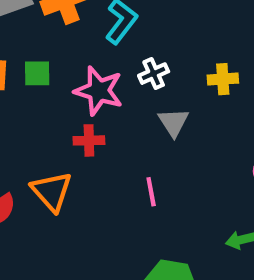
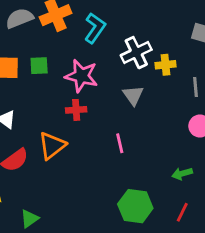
white cross: (154, 74) -> (136, 53), moved, size x1.5
orange triangle: (52, 191) -> (52, 146), turned 36

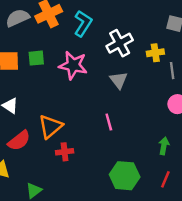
yellow cross: (166, 65) -> (155, 53), moved
red cross: (76, 110) -> (65, 152), moved
green arrow: (182, 174) -> (164, 146), turned 119

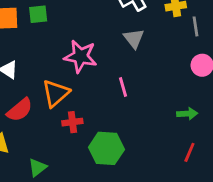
pink star: (73, 65) -> (81, 56), moved
green arrow: (164, 146) -> (187, 114), turned 77
green hexagon: (125, 176) -> (106, 148), moved

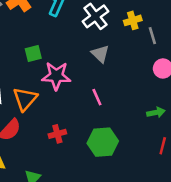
green square: (38, 14) -> (33, 53), moved
orange triangle: (56, 93) -> (25, 99), moved
green hexagon: (106, 148) -> (103, 142), moved

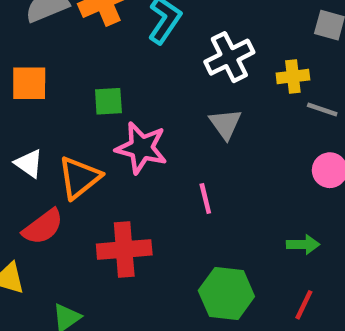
gray line: (152, 36) -> (322, 109), turned -66
red cross: (57, 134) -> (124, 249), size x1.6
green hexagon: (103, 142) -> (226, 294), moved

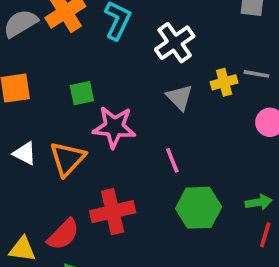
yellow cross: (293, 76) -> (224, 82), moved
red semicircle: (43, 227) -> (63, 234), moved
green arrow: (303, 245) -> (259, 202), moved
green hexagon: (226, 294) -> (199, 208), moved

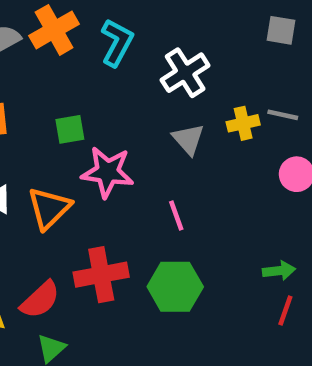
green hexagon: (199, 208) -> (175, 287), moved

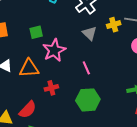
pink star: (107, 172) -> (54, 50), turned -30
orange triangle: (49, 208) -> (29, 68), turned 45
red cross: (101, 275) -> (51, 88), moved, size x0.6

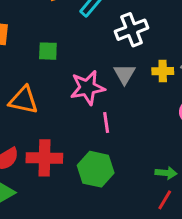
pink star: (54, 50) -> (87, 88), moved
red cross: (51, 88) -> (44, 158), moved, size x1.6

